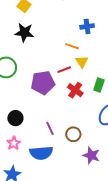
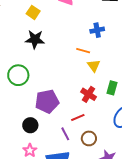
red line: (64, 70) -> (78, 117), moved
purple pentagon: (43, 83) -> (47, 101), moved

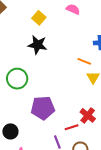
red cross: (89, 94) -> (88, 115), moved
black circle: (30, 125) -> (10, 131), moved

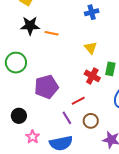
orange line: (84, 61) -> (52, 33), moved
red cross: (88, 115) -> (92, 76), moved

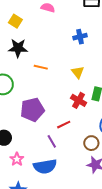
orange line: (52, 33) -> (41, 67), moved
brown circle: (91, 121) -> (91, 143), moved

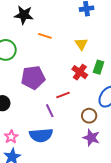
pink star: (17, 159) -> (11, 137), moved

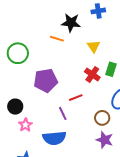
black star: (24, 15) -> (71, 23), moved
pink star: (11, 137) -> (25, 125), moved

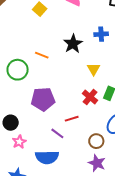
black star: (71, 23) -> (73, 44), turned 30
orange line: (57, 39) -> (42, 55), moved
purple line: (63, 113) -> (57, 133), turned -32

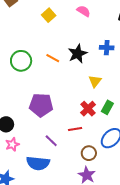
orange line: (42, 55) -> (53, 58), moved
green circle: (18, 70) -> (21, 61), moved
red line: (72, 119) -> (75, 129), moved

